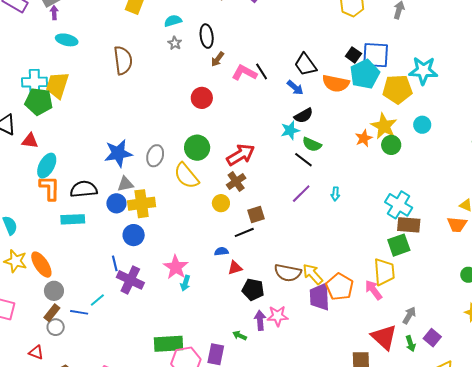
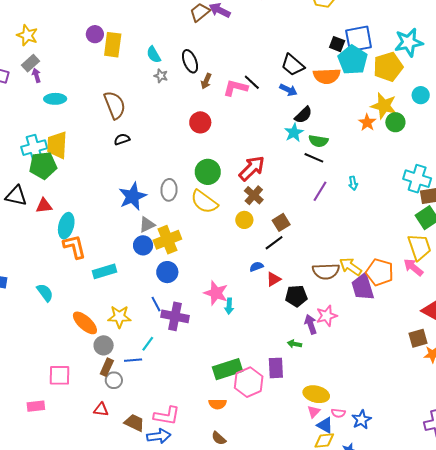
cyan semicircle: (173, 21) -> (154, 55), turned -90
black semicircle: (84, 189) -> (122, 139), moved, size x0.6
yellow star: (16, 261) -> (119, 317), moved

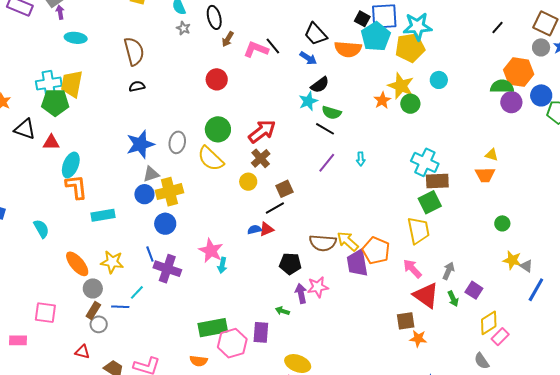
cyan star: (409, 42) -> (417, 26), moved
pink arrow: (413, 267) -> (412, 269), moved
red triangle: (274, 279) -> (266, 229), moved

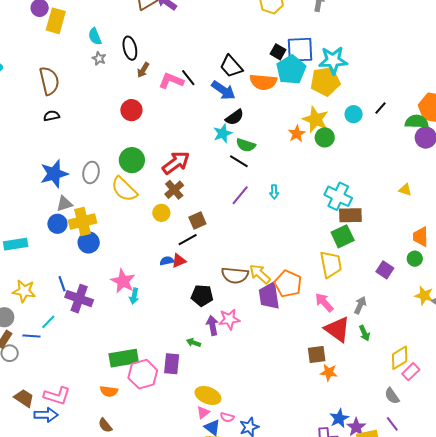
black line: (498, 28) -> (380, 108), moved
blue arrow: (308, 58) -> (223, 90), size x1.4
orange trapezoid: (485, 175) -> (421, 237), moved, turned 90
blue circle: (165, 224) -> (89, 242), moved
purple square: (474, 290) -> (385, 270), moved

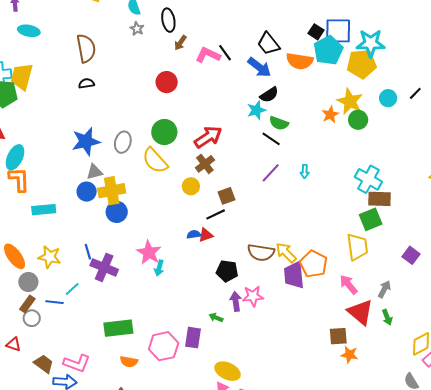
green rectangle: (124, 358) -> (118, 328), moved

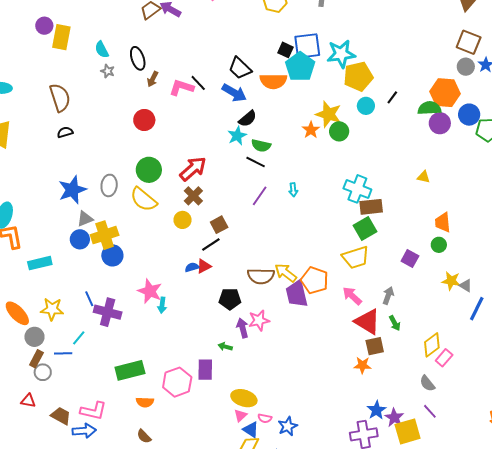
yellow pentagon: (362, 64) -> (358, 76), moved
yellow trapezoid: (357, 247) -> (356, 257), turned 88
brown square: (338, 336) -> (375, 346), moved

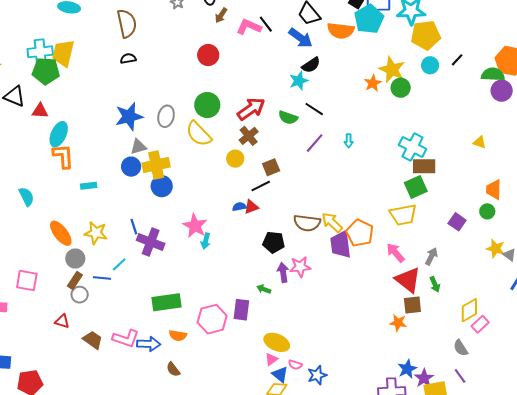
green semicircle: (261, 146) -> (288, 118), moved
cyan rectangle: (40, 263) -> (89, 186), size x0.7
blue arrow: (84, 431) -> (149, 344), moved

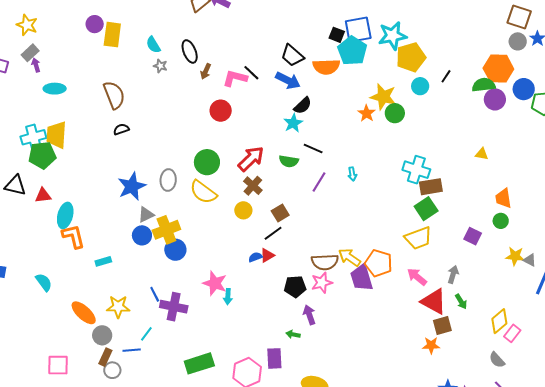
red circle: (208, 55) -> (221, 111), moved
pink star: (300, 267) -> (322, 283), moved

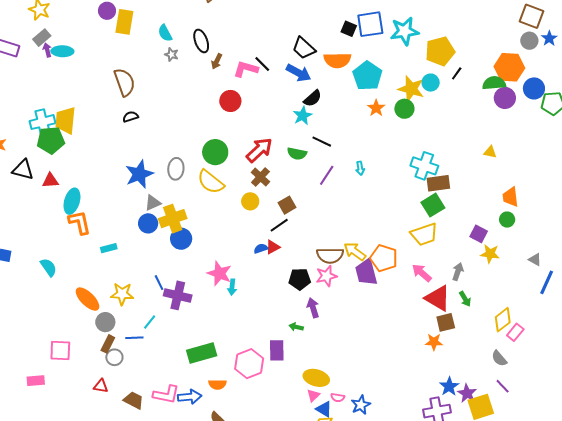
cyan pentagon: (352, 51) -> (367, 76), moved
yellow pentagon: (411, 57) -> (440, 51), moved
cyan ellipse: (55, 89) -> (62, 51), moved
yellow star: (383, 97) -> (411, 89), moved
yellow star: (515, 256) -> (490, 254), moved

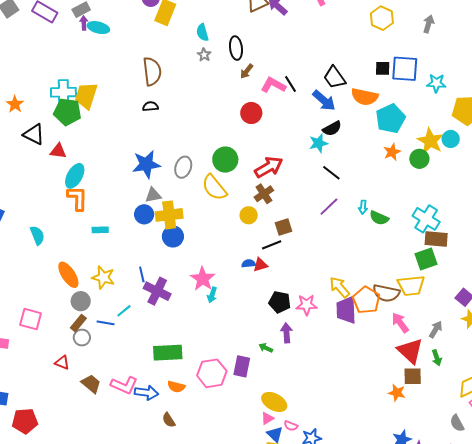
black square: (349, 29) -> (383, 68), turned -35
cyan star: (404, 31) -> (436, 83), size x0.7
green semicircle: (297, 154) -> (379, 218), moved
brown semicircle: (330, 255) -> (386, 293), moved

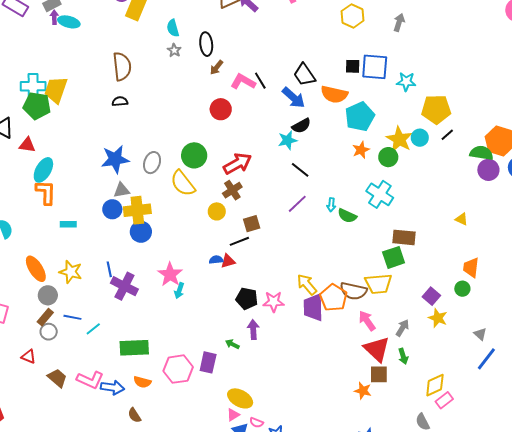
cyan cross: (426, 219) -> (380, 194), moved
cyan line: (124, 311) -> (93, 329), moved

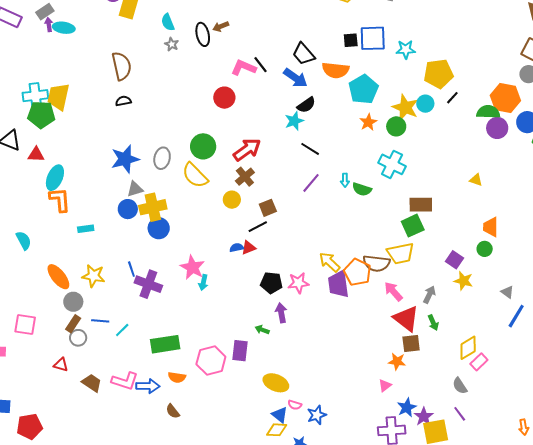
brown arrow: (217, 67) -> (221, 27), moved, turned 35
pink triangle: (233, 415) -> (385, 385), moved

